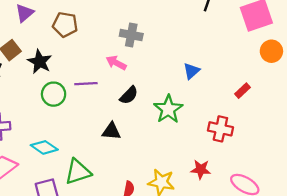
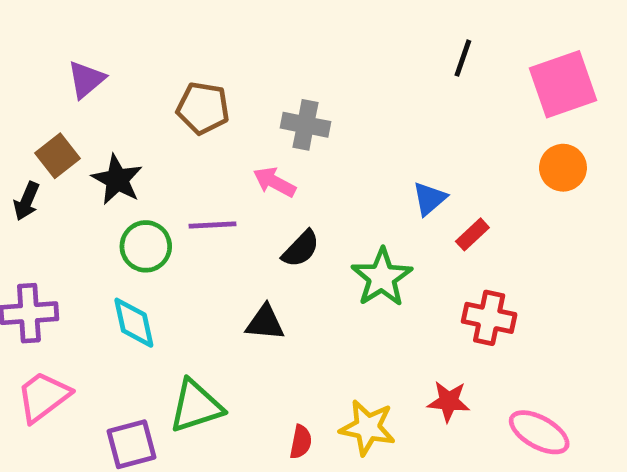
brown pentagon: (65, 25) -> (203, 108), moved
orange circle: (271, 51) -> (563, 168), moved
red rectangle: (242, 91) -> (472, 234), moved
cyan diamond: (44, 147) -> (134, 323), moved, turned 44

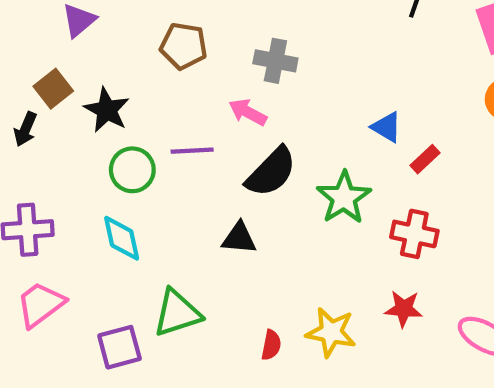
blue triangle: (429, 199) -> (387, 127), turned -48
black semicircle: (301, 249) -> (271, 172), size x1.5
red cross: (489, 318) -> (414, 234), moved

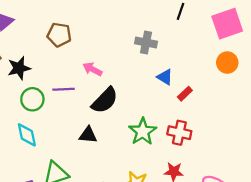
gray cross: (275, 61) -> (146, 43), moved
black star: (107, 110) -> (19, 68), turned 30
green star: (344, 198) -> (143, 132), moved

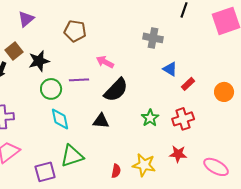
orange circle: (227, 63) -> (224, 92), moved
green star: (143, 132) -> (150, 118), size x0.7
red cross: (179, 133) -> (183, 119), turned -30
cyan diamond: (27, 135) -> (60, 119), moved

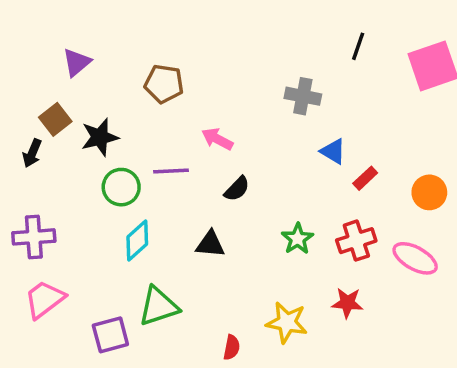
black semicircle: (116, 90) -> (237, 189), size x0.6
cyan diamond: (60, 119) -> (137, 241), turned 60
pink ellipse: (216, 167) -> (415, 258), moved
red semicircle: (116, 171) -> (232, 347), moved

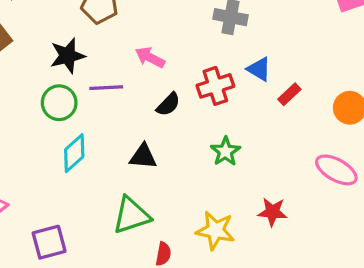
black star: (100, 137) -> (68, 56), moved
red cross: (356, 241) -> (215, 86), moved
green triangle: (159, 306) -> (131, 215), moved

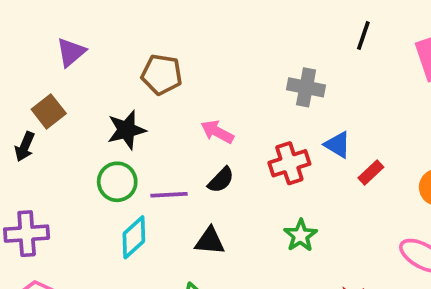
purple line: (106, 88) -> (169, 195), moved
black semicircle: (168, 104) -> (221, 180), moved

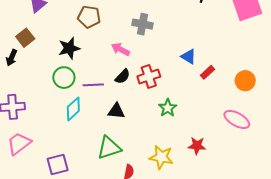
gray cross: (306, 87) -> (142, 24), moved
red cross: (289, 163) -> (149, 76), moved

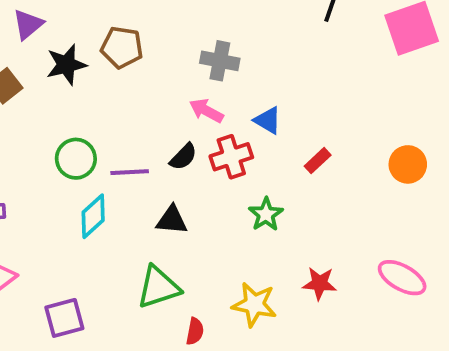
black star: (69, 48) -> (66, 65), moved
pink arrow: (120, 49) -> (206, 111), moved
blue triangle: (189, 57) -> (268, 120), moved
red rectangle: (207, 72) -> (318, 161), moved
pink ellipse: (237, 119) -> (402, 278), moved

